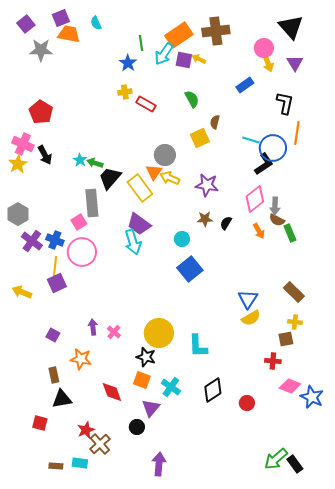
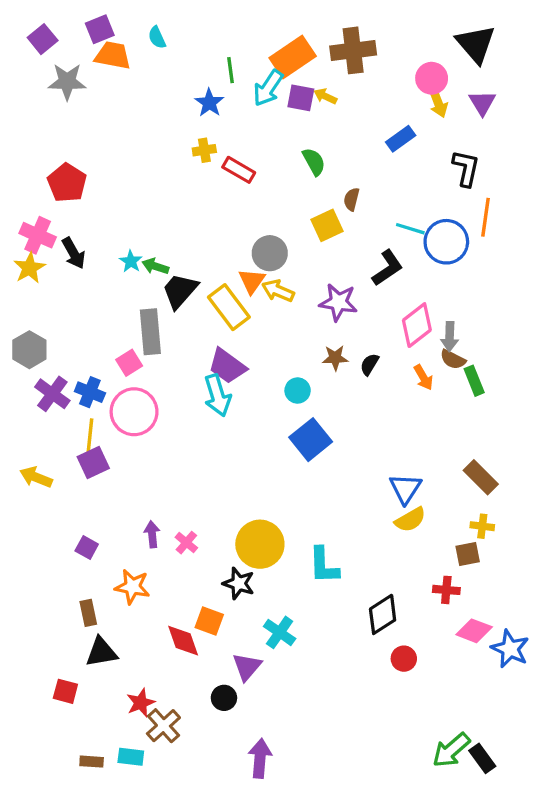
black L-shape: (264, 164) -> (387, 268), moved
orange square: (142, 380) -> (209, 621), moved
black diamond: (213, 390) -> (383, 614), moved

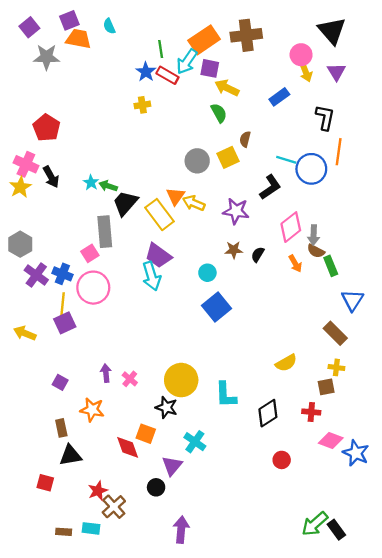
yellow arrow: (325, 96) -> (227, 88), moved, size x1.5
red rectangle: (239, 170) -> (167, 75), moved
gray circle: (270, 253) -> (197, 161), moved
blue triangle: (405, 489) -> (352, 300), moved
black diamond: (383, 614) -> (268, 413), moved

